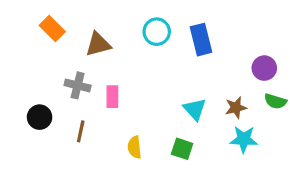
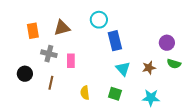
orange rectangle: (52, 28) -> (33, 31), moved, turned 35
blue rectangle: (201, 40) -> (115, 41), moved
cyan star: (244, 139) -> (151, 98), moved

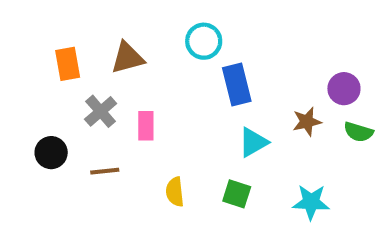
gray cross: (49, 54) -> (101, 111), turned 35
brown star: (149, 68) -> (307, 122), moved
cyan triangle: (123, 69) -> (253, 142), turned 42
brown line: (51, 83) -> (105, 171), turned 72

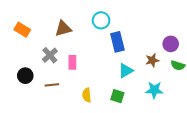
orange rectangle: (68, 64) -> (22, 30), moved, turned -49
cyan star: (311, 202) -> (154, 90), moved

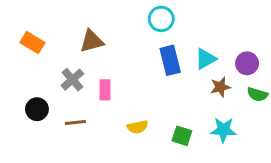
cyan circle: (101, 20) -> (161, 19), moved
cyan triangle: (126, 71) -> (206, 59), moved
yellow semicircle: (87, 95) -> (138, 127), moved, turned -96
green square: (117, 96) -> (182, 136), moved

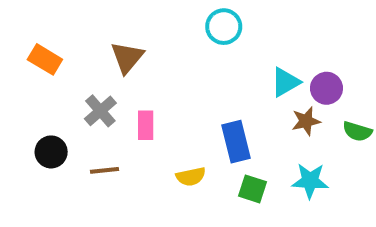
brown triangle: (92, 41) -> (127, 57), turned -35
blue rectangle: (170, 60) -> (236, 142), moved
purple circle: (247, 63) -> (326, 88), moved

